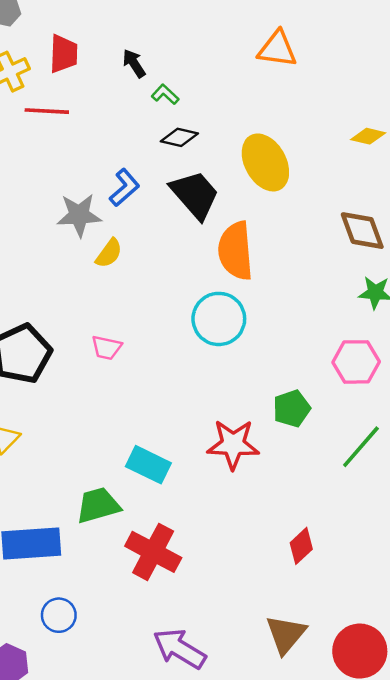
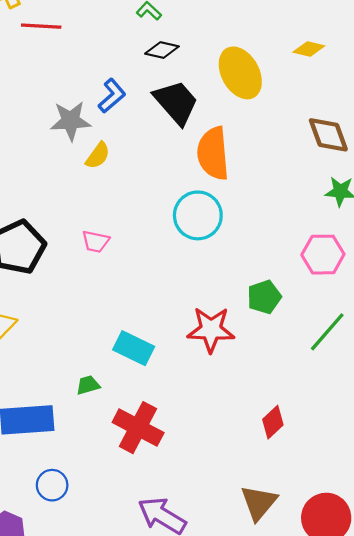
yellow diamond: (368, 136) -> (309, 49), moved
green trapezoid: (98, 505) -> (88, 385), size x0.6

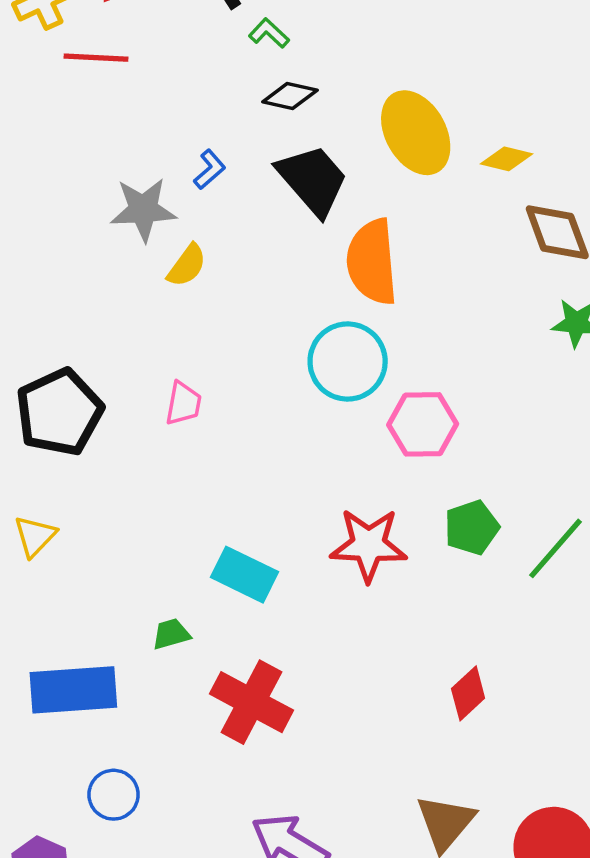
yellow diamond: (309, 49) -> (507, 159), moved
blue L-shape: (112, 96) -> (210, 169), size x0.7
pink trapezoid: (96, 242) -> (183, 403), turned -92
pink hexagon: (323, 255) -> (423, 424), moved
green pentagon: (264, 297) -> (472, 527), moved

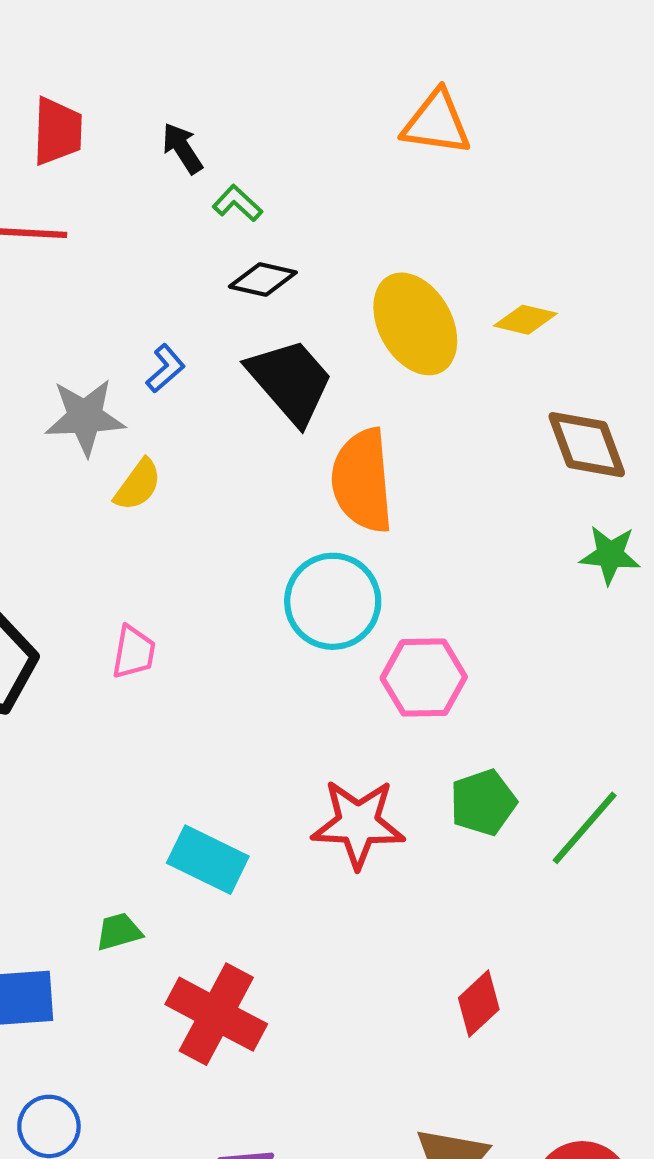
yellow diamond: (507, 159) -> (525, 320), moved

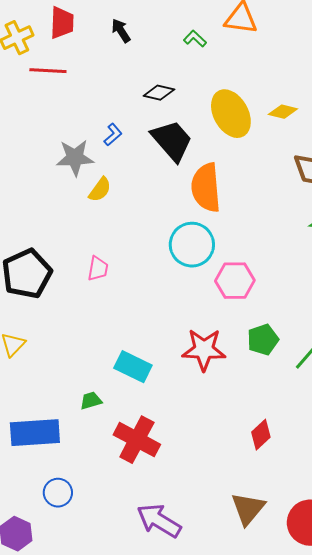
green L-shape: (237, 203) -> (195, 39), moved

